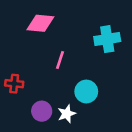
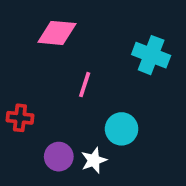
cyan cross: (107, 39) -> (151, 55), turned 30

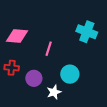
pink diamond: (57, 33) -> (17, 36), moved
purple circle: (59, 157) -> (34, 78), moved

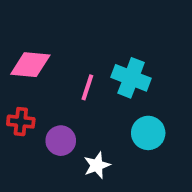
cyan cross: (87, 32) -> (131, 78), moved
cyan circle: (70, 74) -> (148, 133), moved

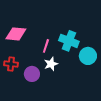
cyan circle: (148, 133) -> (88, 56), moved
white star: (97, 165) -> (51, 64), moved

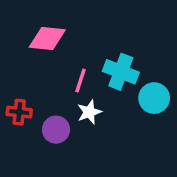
pink diamond: (16, 34) -> (47, 38), moved

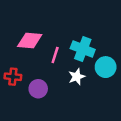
pink diamond: (47, 38) -> (30, 41), moved
white star: (89, 112) -> (77, 77), moved

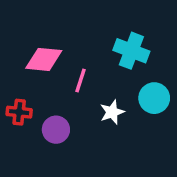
cyan cross: (83, 49) -> (131, 51), moved

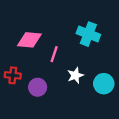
cyan circle: (154, 98) -> (104, 84), moved

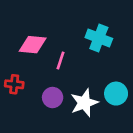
white star: (75, 75) -> (84, 103), moved, size x1.5
purple circle: (38, 87) -> (53, 98), moved

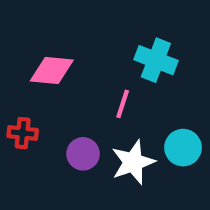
pink line: (60, 60) -> (123, 104), moved

